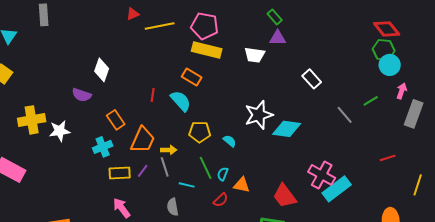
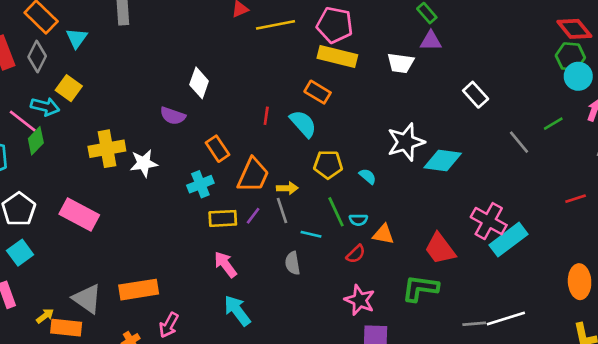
cyan semicircle: (223, 174) -> (358, 220), turned -112

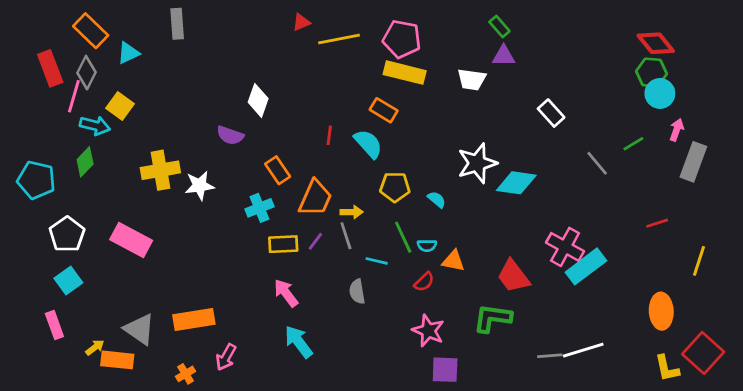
cyan triangle: (77, 38) -> (128, 53), turned 30
pink line: (23, 121) -> (74, 96), moved, turned 68

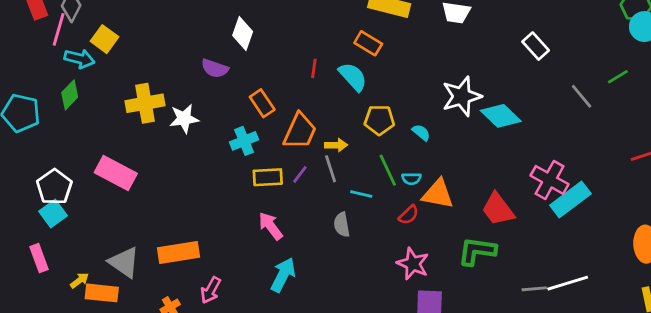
cyan diamond: (516, 183) -> (501, 116), turned 36
white pentagon: (67, 234) -> (54, 187), moved
orange triangle: (453, 261) -> (438, 194), size x1.4
cyan arrow: (299, 342) -> (283, 275), turned 64

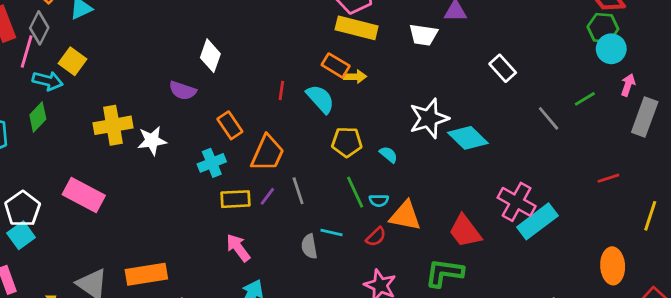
yellow arrow: (336, 145) -> (355, 77), moved
cyan line: (361, 194) -> (331, 232), moved

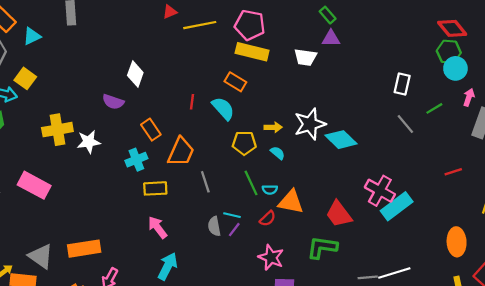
white rectangle: (503, 68) -> (402, 84), moved, turned 55
yellow arrow: (355, 77) -> (273, 127), moved
purple line: (267, 196) -> (234, 230), moved

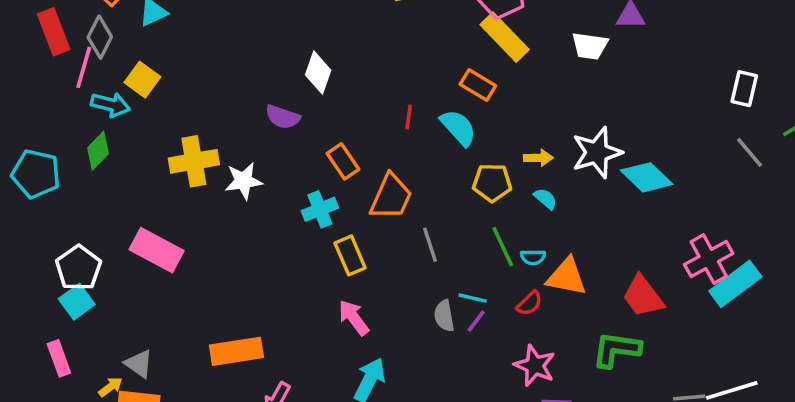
yellow rectangle: (252, 52) -> (505, 37), turned 32
yellow rectangle: (155, 188) -> (350, 255), turned 70
pink cross: (380, 191) -> (709, 259), turned 32
gray triangle: (41, 256) -> (139, 364), moved, size x0.7

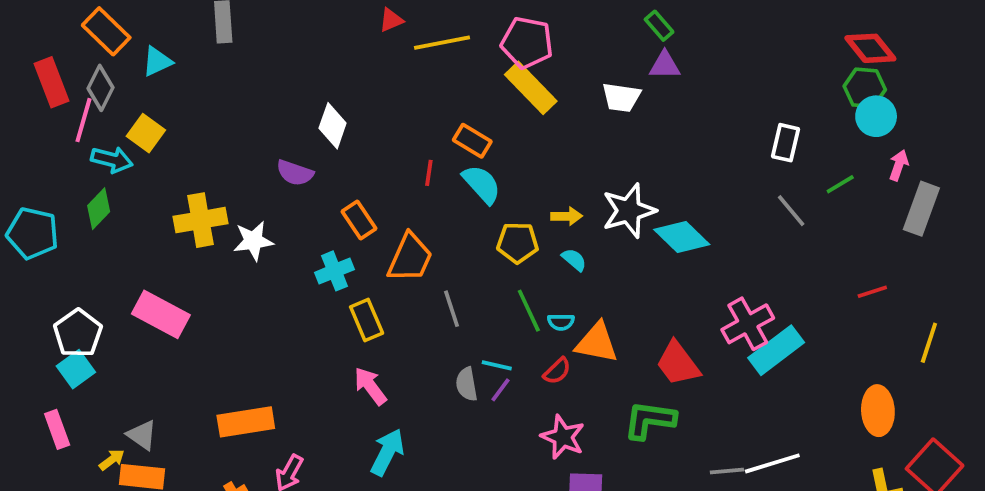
orange rectangle: (478, 85) -> (472, 141), moved

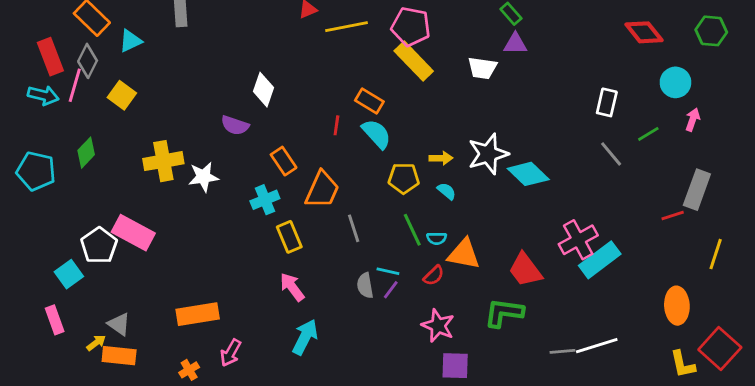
red diamond: (870, 48) -> (644, 32), moved
green hexagon: (865, 88) -> (711, 31), moved
cyan arrow: (112, 160) -> (43, 95), moved
gray rectangle: (921, 209) -> (697, 190), moved
white pentagon: (78, 333) -> (99, 245), moved

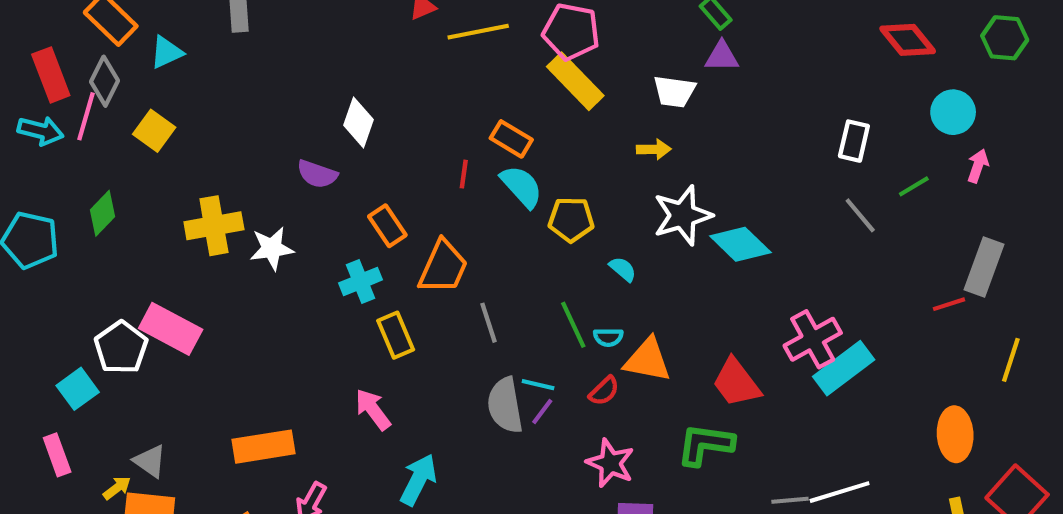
yellow arrow: (441, 158) -> (654, 149), moved
yellow pentagon: (404, 178) -> (571, 220), moved
gray semicircle: (365, 286) -> (505, 405), size x1.5
pink arrow: (292, 287) -> (373, 409), moved

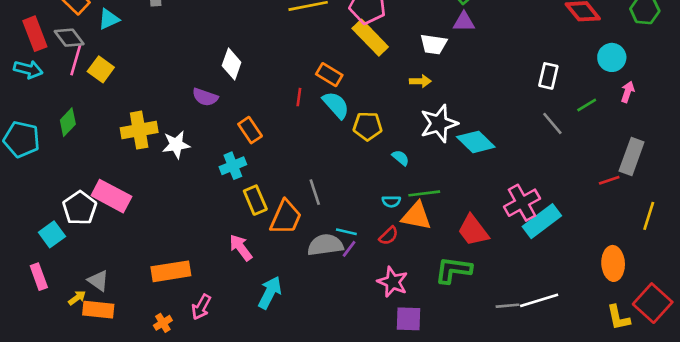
gray diamond: (105, 81) -> (69, 38), turned -64
pink line: (86, 116) -> (76, 60), moved
orange trapezoid: (443, 267) -> (286, 217), moved
green line: (573, 325) -> (424, 193), moved, turned -72
gray semicircle: (505, 405) -> (325, 245), turned 92

